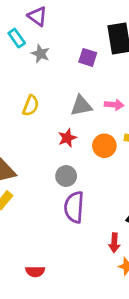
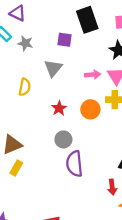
gray triangle: (81, 106) -> (53, 68), moved, turned -30

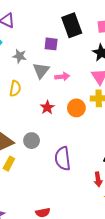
gray star: (25, 43) -> (20, 56), moved
pink arrow: (93, 75) -> (62, 77), moved
gray circle: (63, 139) -> (32, 141), moved

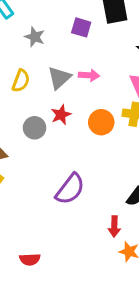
gray triangle: (41, 70) -> (59, 78), moved
gray circle: (32, 141) -> (35, 128), moved
purple semicircle: (63, 159) -> (70, 189), turned -145

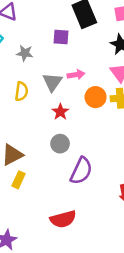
orange circle: (101, 122) -> (96, 97), moved
gray circle: (35, 128) -> (60, 144), moved
red semicircle: (30, 259) -> (63, 219), moved, size x1.5

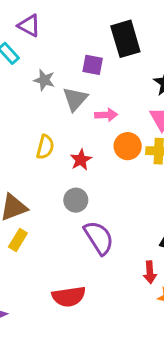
gray triangle: (52, 82) -> (75, 99), moved
yellow semicircle: (21, 91) -> (45, 147), moved
purple semicircle: (81, 171) -> (99, 238), turned -64

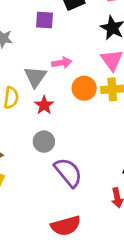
gray triangle: (75, 99) -> (35, 77), moved
red semicircle: (69, 297) -> (66, 226), moved

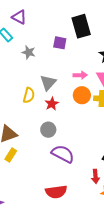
pink arrow: (62, 63) -> (80, 75), moved
purple semicircle: (68, 172) -> (63, 154), turned -30

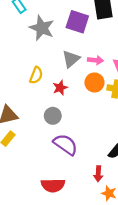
purple square: (60, 43) -> (77, 22), size x1.5
gray star: (29, 52) -> (42, 28), size x1.6
gray triangle: (48, 83) -> (71, 59), moved

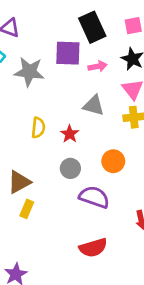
gray triangle: (71, 59) -> (94, 105), moved, turned -48
pink arrow: (95, 60) -> (98, 66), moved
orange circle: (94, 82) -> (113, 161), moved

